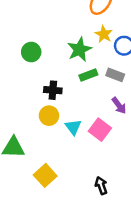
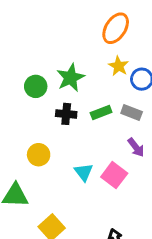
green star: (80, 49) -> (71, 78), moved
black cross: (53, 90) -> (66, 114), moved
yellow circle: (49, 116) -> (39, 155), moved

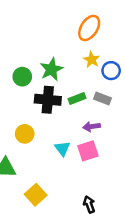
black cross: (66, 114) -> (48, 100), size x1.5
purple arrow: (136, 147) -> (92, 127), moved, turned 119
pink square: (114, 175) -> (88, 151), turned 35

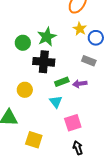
green rectangle: (77, 99) -> (62, 82), moved
pink square: (88, 151) -> (73, 123), moved
yellow square: (36, 195) -> (34, 140), turned -30

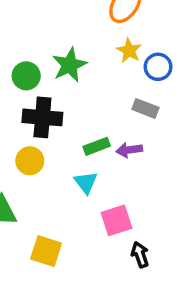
black cross: (44, 62) -> (42, 117), moved
black arrow: (78, 148) -> (140, 255), moved

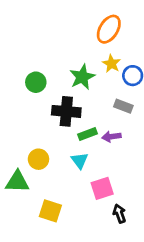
green star: (70, 65) -> (82, 77), moved
black cross: (42, 117) -> (66, 111), moved
yellow circle: (30, 161) -> (38, 159), moved

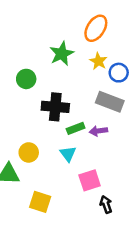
green star: (82, 77) -> (62, 54), moved
gray rectangle: (123, 106) -> (110, 102), size x1.5

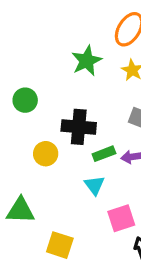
green circle: (26, 79) -> (25, 100), moved
yellow circle: (29, 152) -> (46, 154), moved

